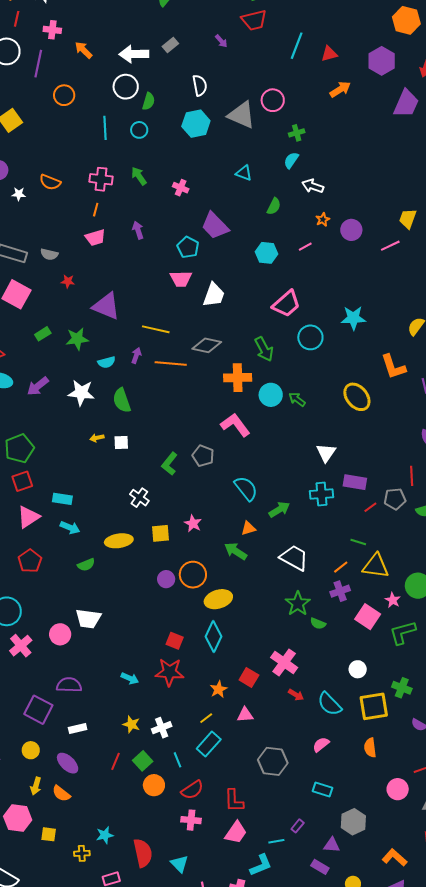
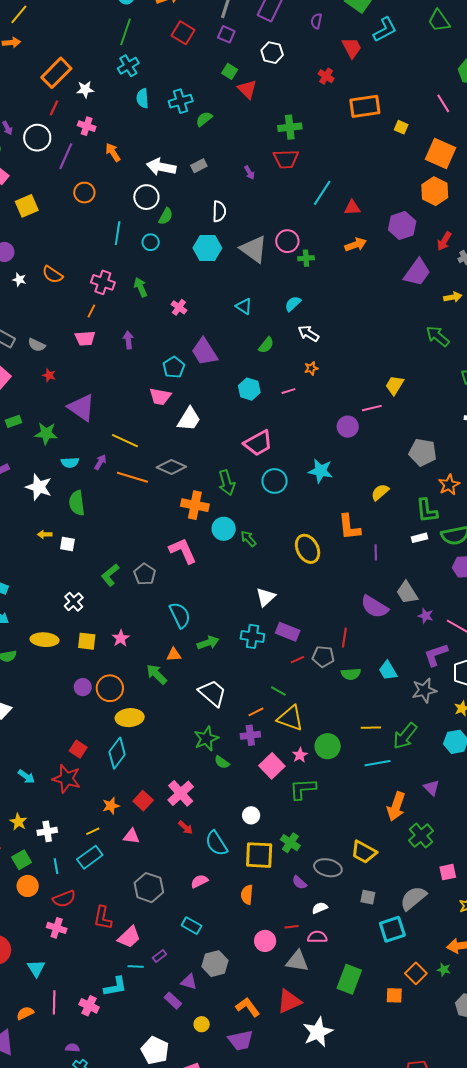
green cross: (297, 133) -> (306, 258), moved
purple circle: (351, 230) -> (348, 427), moved
pink trapezoid: (236, 833) -> (129, 937), moved

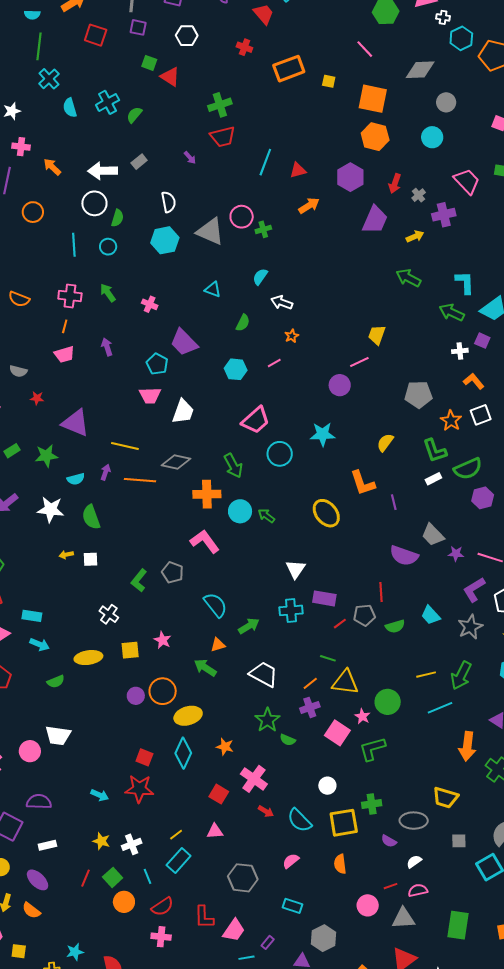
orange star: (111, 806) -> (225, 747), moved, turned -30
green cross: (290, 843) -> (372, 804), turned -30

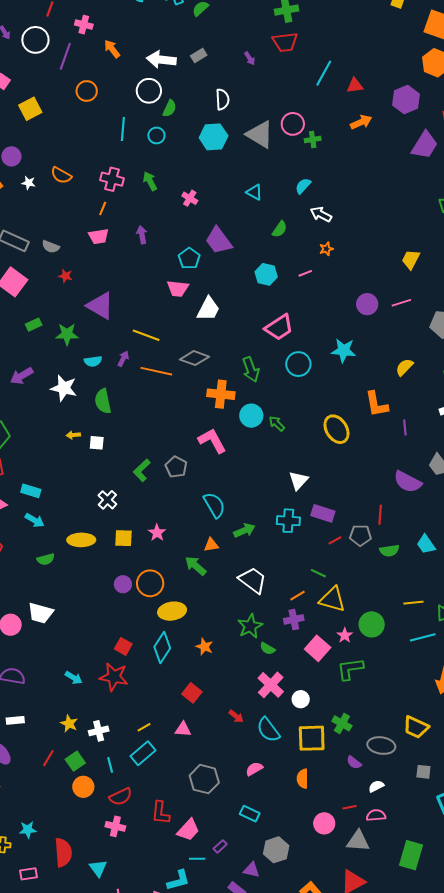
pink line: (359, 362) -> (401, 303), moved
pink cross: (254, 779) -> (271, 685), moved
green cross: (372, 804) -> (342, 723), turned 30

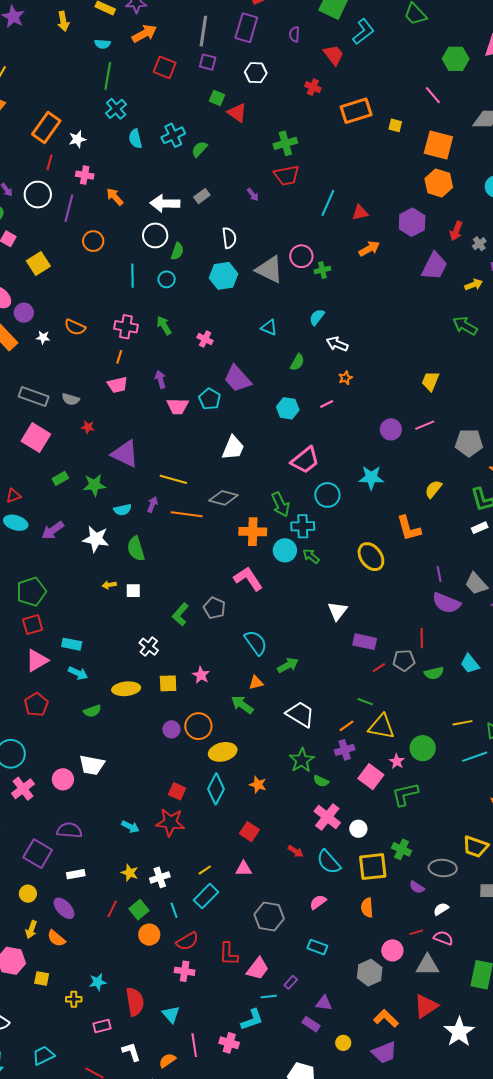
pink trapezoid: (178, 289) -> (178, 406), moved
purple line: (405, 427) -> (439, 574), moved
cyan cross: (288, 521) -> (303, 526), moved
pink semicircle: (376, 815) -> (443, 938), turned 30
gray hexagon: (276, 850) -> (370, 973), moved

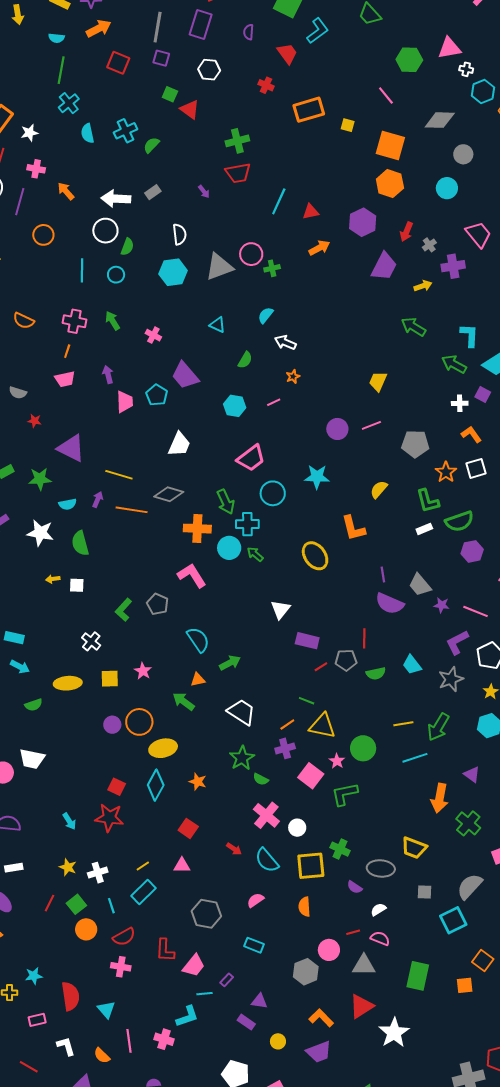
gray triangle: (269, 269) -> (219, 267), turned -48
pink trapezoid: (178, 406) -> (125, 402), turned -95
cyan arrow: (130, 827) -> (69, 821), turned 30
orange semicircle: (167, 1060) -> (102, 1056), turned -102

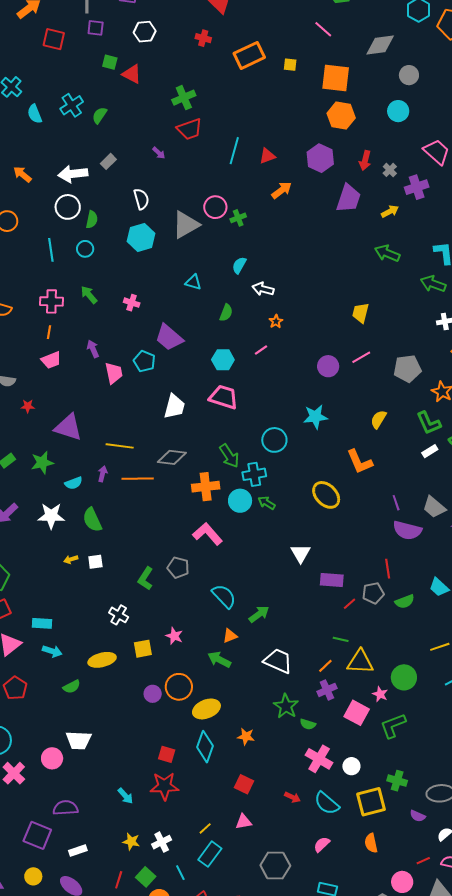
pink trapezoid: (251, 458) -> (224, 397), moved, turned -116

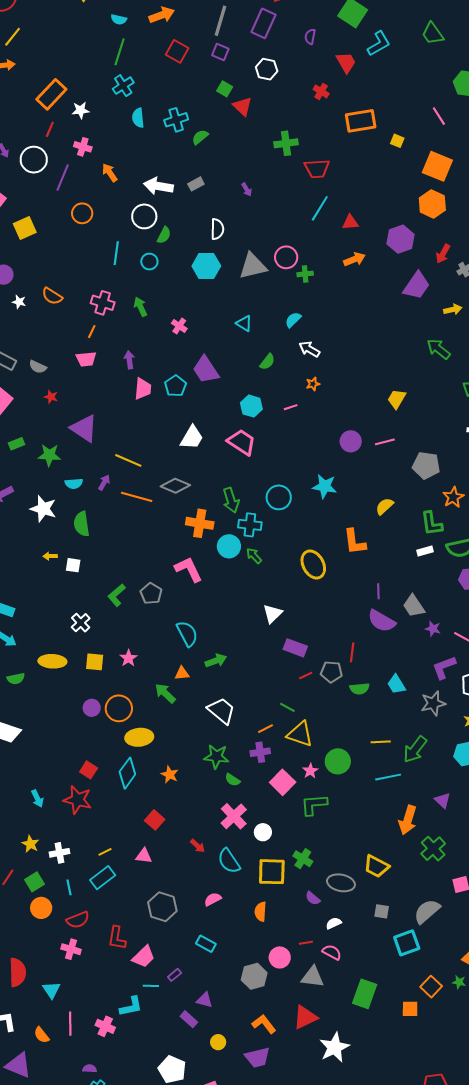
red trapezoid: (190, 129) -> (317, 169), moved
green star: (286, 706) -> (216, 756), turned 30

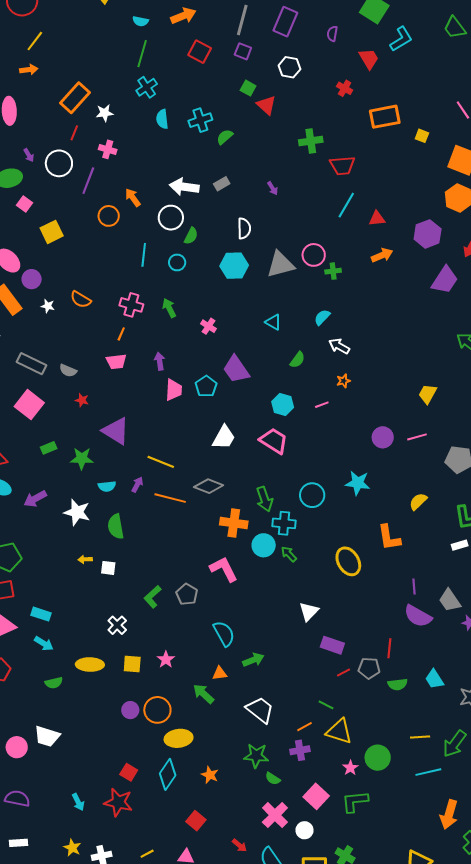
orange arrow: (110, 173) -> (133, 197), moved
pink square: (283, 782) -> (316, 796), moved

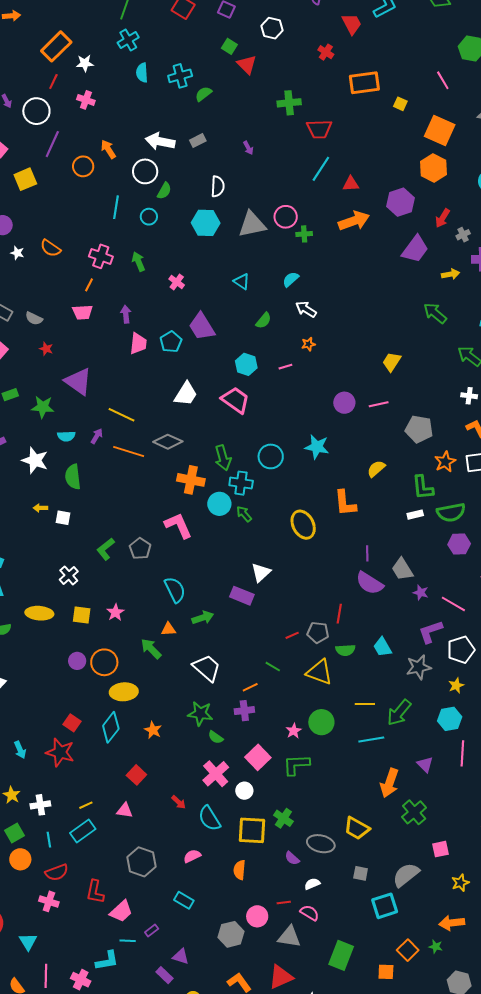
purple line: (88, 181) -> (52, 144), moved
orange arrow: (382, 255) -> (354, 221), size x1.4
purple rectangle: (332, 645) -> (242, 596), moved
yellow triangle: (339, 731) -> (319, 672), moved

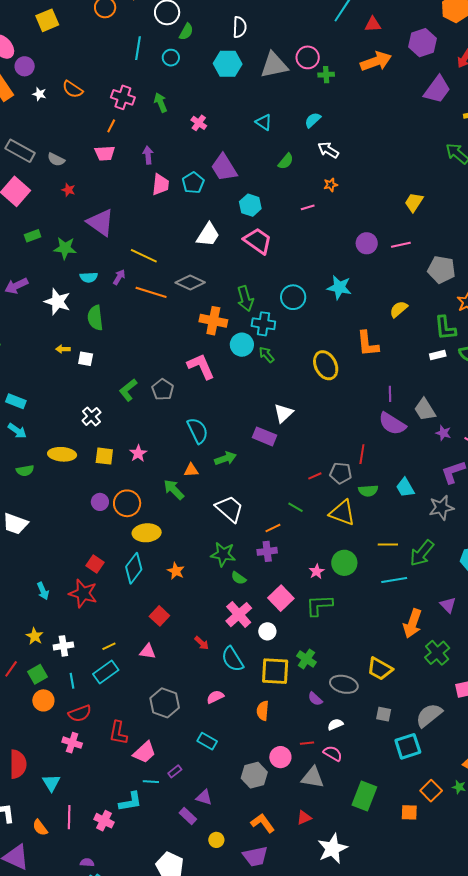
cyan hexagon: (246, 364) -> (250, 205), moved
red triangle: (281, 977) -> (304, 818), size x0.6

